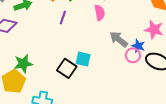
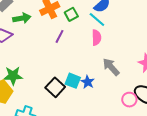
blue star: (138, 46) -> (88, 82), moved
pink circle: (133, 55) -> (129, 100), moved

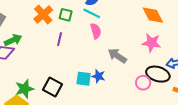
green square: (71, 14) -> (66, 15), turned -32
green arrow: (22, 18) -> (13, 40), moved
black square: (55, 87) -> (53, 87), moved

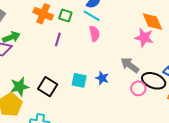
orange cross: (43, 15) -> (43, 14), turned -30
pink star: (152, 43) -> (144, 38), moved
gray arrow: (117, 56) -> (130, 65), moved
blue star: (98, 76) -> (102, 78), moved

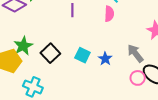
purple line: (58, 39) -> (72, 10), turned -32
green star: (20, 87) -> (23, 46), turned -30

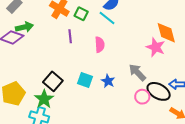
pink semicircle: (109, 14) -> (100, 45), moved
green star: (23, 46) -> (44, 99), moved

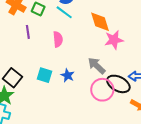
orange diamond: (166, 33) -> (100, 22), moved
pink star: (156, 47) -> (114, 40), turned -30
pink circle: (142, 97) -> (102, 90), size x1.5

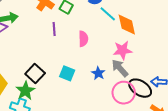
cyan line: (64, 12) -> (108, 14), moved
pink star: (114, 40) -> (122, 50), moved
blue star: (67, 75) -> (98, 73), moved

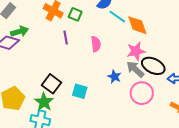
cyan square: (67, 73) -> (80, 91), moved
black ellipse: (140, 88) -> (153, 66), moved

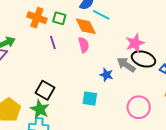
orange diamond: (137, 25) -> (86, 26), moved
pink star: (136, 51) -> (135, 43), moved
cyan square: (80, 91) -> (90, 99), moved
pink circle: (142, 93) -> (139, 107), moved

